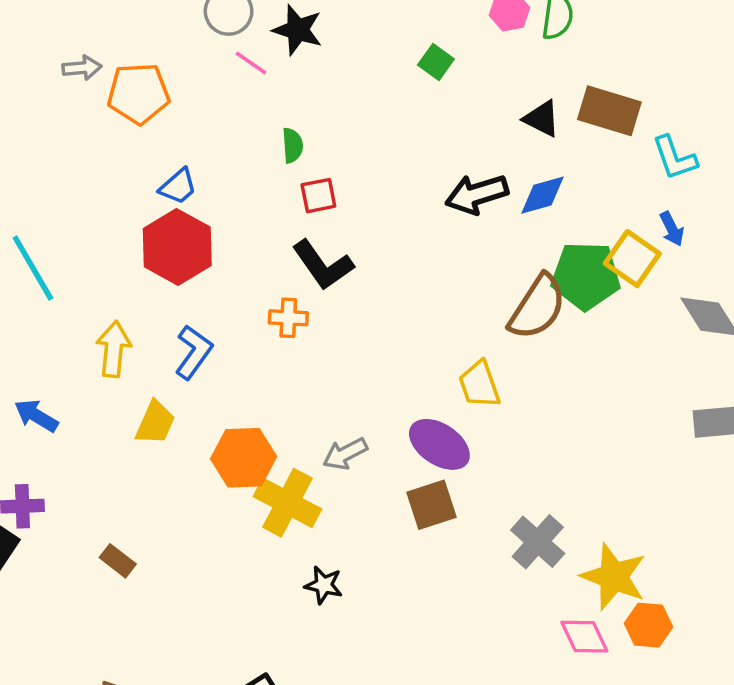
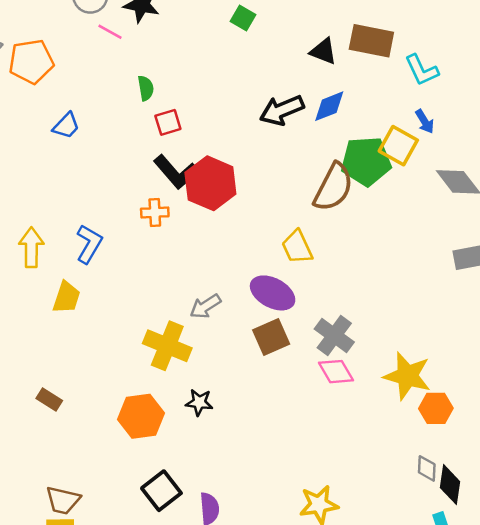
red hexagon: (177, 247) -> (210, 183), moved
orange hexagon: (244, 458) -> (141, 416), moved
gray cross: (538, 542) -> (334, 336), moved
pink diamond: (584, 637) -> (336, 372), moved

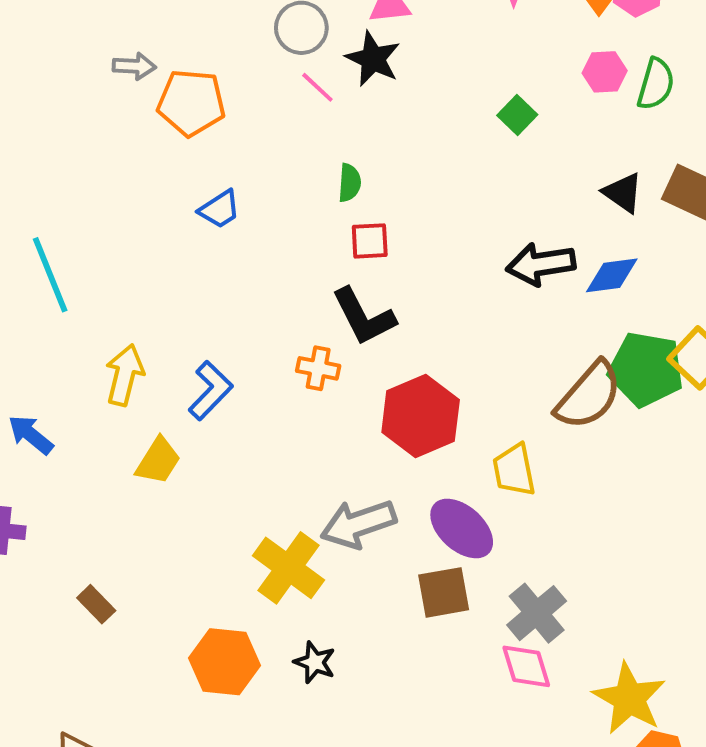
red hexagon: (210, 183) -> (421, 416), moved
gray arrow: (205, 306) -> (358, 524), size x1.5

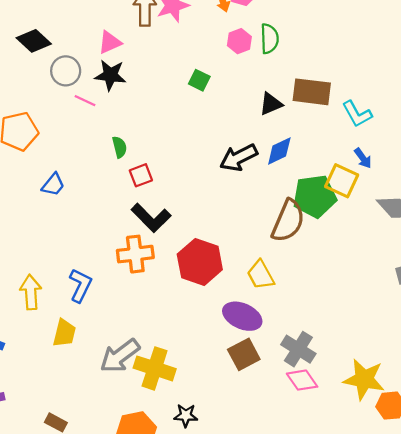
black triangle: (623, 193) -> (271, 104), turned -40
orange cross: (318, 368) -> (135, 254), size x1.5
gray arrow: (358, 524) -> (120, 356), moved

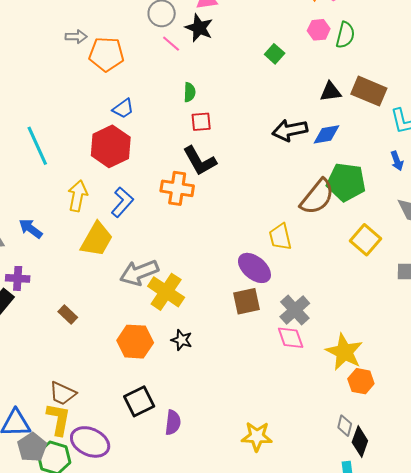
yellow square: (342, 181) -> (366, 240), moved
red hexagon: (200, 262) -> (111, 146), moved
yellow trapezoid: (64, 333) -> (97, 239), size x1.4

